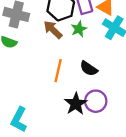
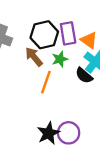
black semicircle: (89, 69) -> (84, 76), moved
orange line: (58, 71) -> (46, 82), moved

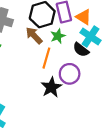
black star: (48, 133) -> (51, 87), moved
purple circle: (69, 133) -> (70, 74), moved

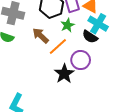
brown arrow: (34, 35) -> (41, 36), moved
orange line: (46, 58) -> (58, 46), turned 36

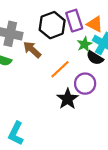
green star: (67, 25) -> (84, 44), moved
brown arrow: (41, 36) -> (32, 50), moved

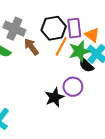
green star: (84, 44) -> (79, 51), size x1.5
orange line: (60, 69) -> (61, 46), moved, turned -30

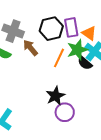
orange line: (61, 46) -> (59, 58), moved
purple circle: (73, 87) -> (65, 112), moved

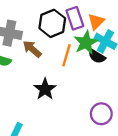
orange triangle: (89, 33) -> (96, 22), turned 49
black star: (55, 96) -> (45, 89), moved
purple circle: (65, 112) -> (101, 114), moved

